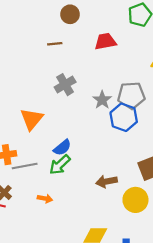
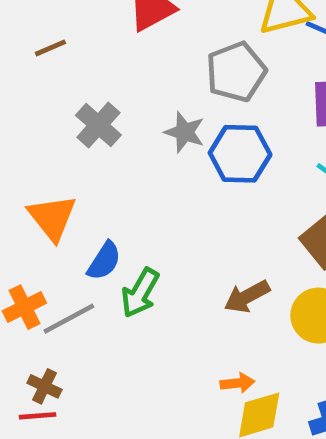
gray pentagon: (131, 95) -> (236, 72), moved
blue semicircle: (62, 148) -> (104, 261), moved
orange arrow: (45, 199) -> (237, 383), moved

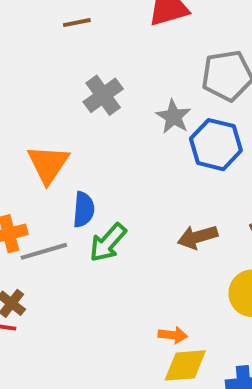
blue semicircle: (104, 261) -> (84, 210), turned -40
brown arrow: (247, 297) -> (197, 237), moved

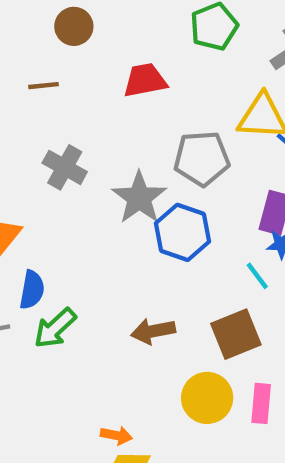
gray cross: (103, 95) -> (65, 167), turned -30
gray star: (174, 117) -> (139, 198), size x1.4

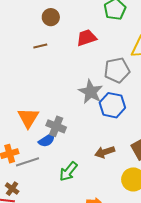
gray cross: (65, 167) -> (56, 126), moved
blue semicircle: (32, 290) -> (47, 140), turned 54
green arrow: (55, 328) -> (68, 171), moved

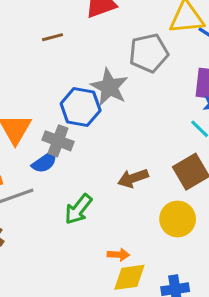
brown line: (40, 46) -> (53, 37), moved
blue hexagon: (112, 105) -> (81, 107), moved

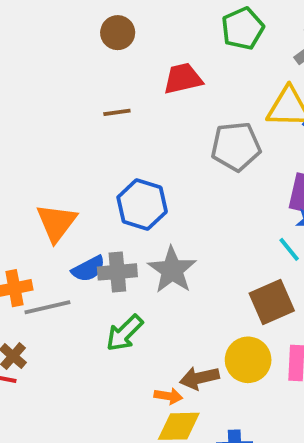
gray star: (109, 87) -> (172, 270), moved
gray cross: (58, 141) -> (117, 272), moved, turned -32
brown arrow: (133, 178) -> (199, 378), moved

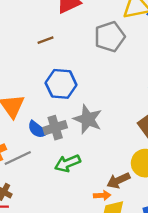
brown line: (117, 112) -> (45, 40), moved
blue semicircle: (89, 269) -> (37, 130), turned 78
green arrow: (124, 333) -> (67, 163), turned 35

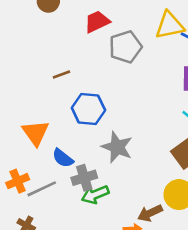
gray pentagon: (110, 37) -> (126, 47), moved
brown line: (45, 40) -> (61, 74), moved
gray cross: (55, 128) -> (84, 178), moved

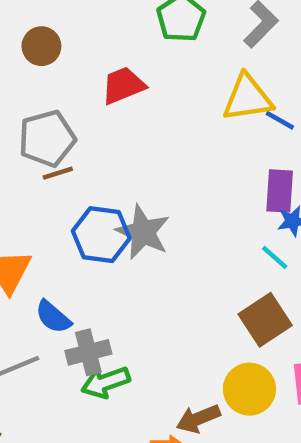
gray pentagon: (126, 47) -> (47, 139), moved
gray star: (117, 147) -> (143, 232), moved

